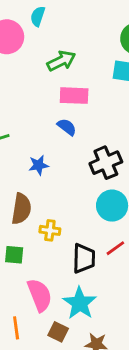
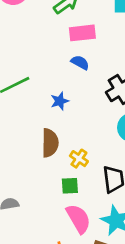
yellow cross: (50, 230) -> (79, 159), turned 36
green square: (14, 255) -> (70, 186), moved

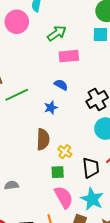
blue semicircle: (80, 62) -> (61, 85), moved

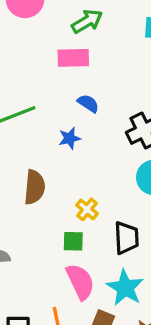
pink rectangle: (69, 56) -> (73, 58), moved
brown semicircle: (43, 139) -> (35, 187), moved

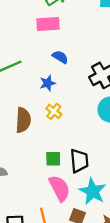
yellow cross: (87, 209) -> (54, 111), moved
black trapezoid: (126, 238) -> (79, 161), moved

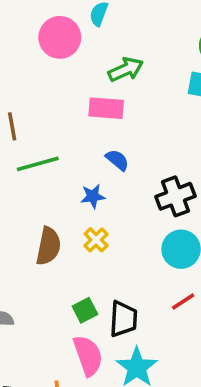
green square: (53, 159) -> (85, 310), turned -35

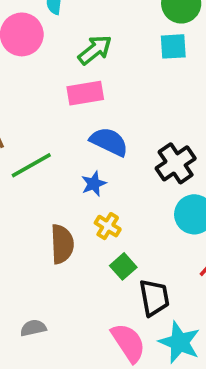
blue semicircle: (117, 160) -> (109, 142), size x1.5
green square: (85, 310) -> (123, 266), moved

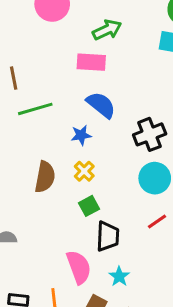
cyan star: (180, 342) -> (119, 276), size x0.6

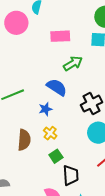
green arrow: (107, 30) -> (73, 63), moved
pink rectangle: (91, 62) -> (60, 36), moved

